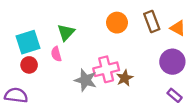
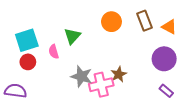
green triangle: (66, 32) -> (72, 36), moved
pink cross: (106, 69) -> (101, 85), moved

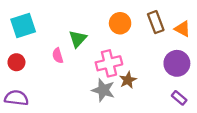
cyan square: (27, 40) -> (23, 25), moved
red circle: (28, 62) -> (16, 62), moved
gray star: (82, 76) -> (103, 90), moved
pink cross: (101, 85) -> (109, 63), moved

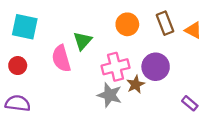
cyan square: (23, 25) -> (25, 27), turned 30
pink semicircle: (58, 56) -> (61, 58), size x1.6
purple circle: (177, 63) -> (156, 67), moved

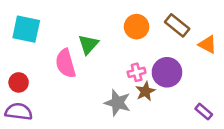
brown rectangle: (165, 23) -> (177, 25), turned -30
orange triangle: (193, 30) -> (208, 44), moved
red circle: (18, 66) -> (19, 82), moved
pink cross: (116, 67) -> (137, 72), moved, size x0.6

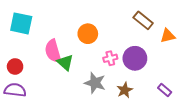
orange circle: (137, 27) -> (88, 34), moved
green triangle: (88, 44) -> (65, 62), moved, turned -30
orange triangle: (208, 44) -> (168, 36), turned -42
brown star: (145, 91) -> (125, 90), moved

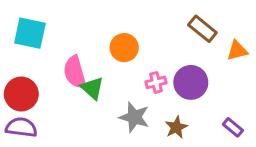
red circle: (15, 66) -> (21, 94), size x1.5

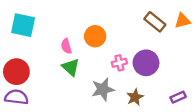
orange triangle: (237, 51) -> (183, 21), moved
pink semicircle: (75, 72) -> (66, 46), moved, size x0.6
gray star: (134, 117) -> (103, 89), turned -30
purple rectangle: (233, 127) -> (178, 97), turned -64

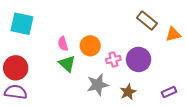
orange triangle: (183, 21) -> (173, 34), moved
orange circle: (95, 36) -> (90, 46), moved

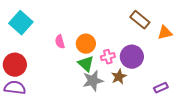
cyan square: (22, 24) -> (21, 23), turned 30
green triangle: (67, 64) -> (86, 64), moved
brown star: (128, 92) -> (119, 77), moved

